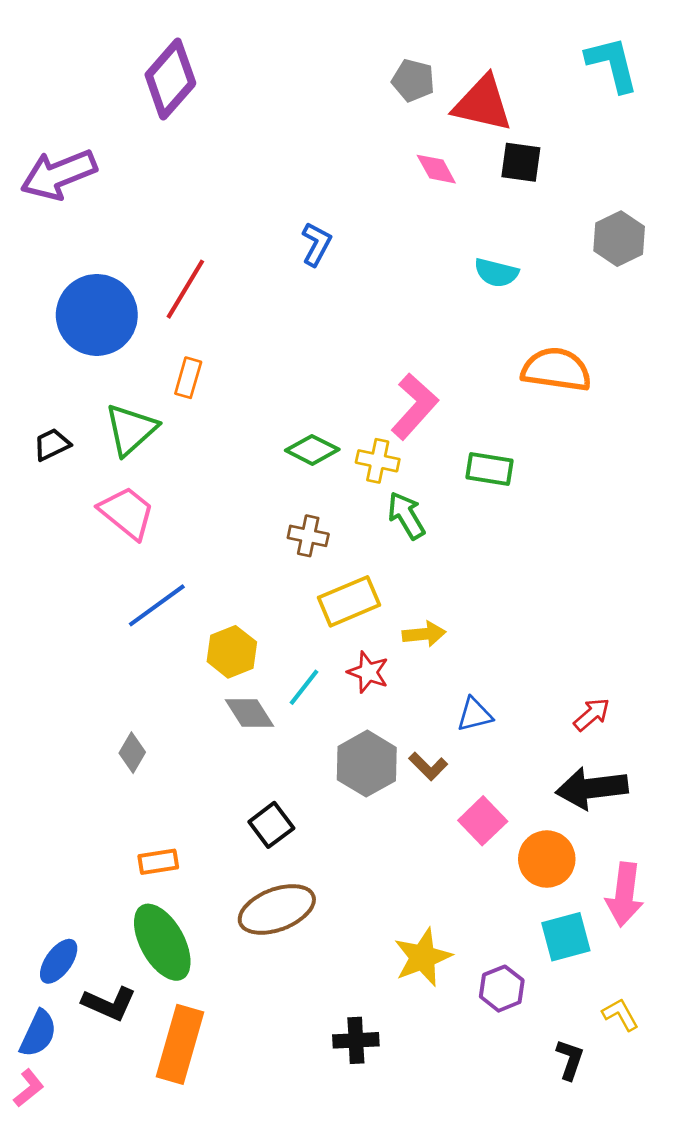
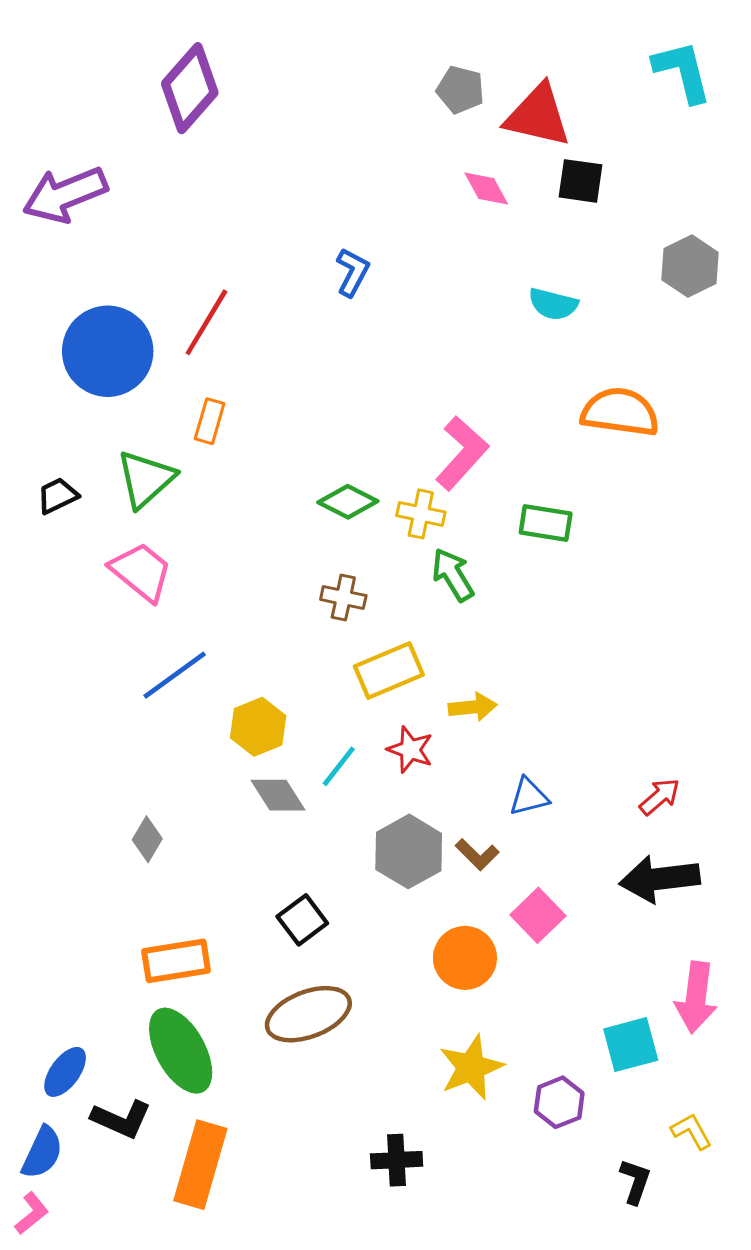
orange circle: (547, 859) -> (465, 958), moved
orange rectangle: (158, 862) -> (176, 961), size x1.5

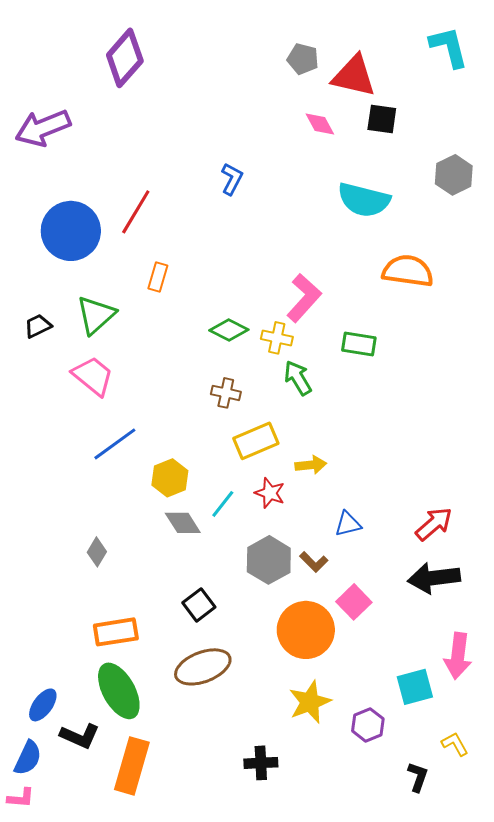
cyan semicircle: (553, 304) -> (364, 200), size x1.6
orange rectangle: (210, 421) -> (158, 277), moved
red arrow: (660, 797) -> (434, 524), size x1.4
orange circle: (465, 958) -> (306, 630), size x1.4
pink L-shape: (32, 1213) -> (21, 798), turned 44

